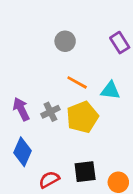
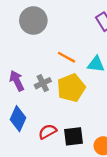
gray circle: (65, 41) -> (33, 21), moved, size x1.5
red semicircle: (49, 180) -> (48, 132), moved

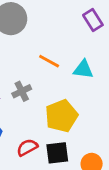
yellow pentagon: (71, 88) -> (61, 116), moved

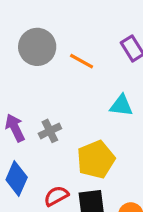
orange line: (49, 61) -> (82, 61), moved

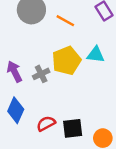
yellow pentagon: (96, 160) -> (67, 61), moved

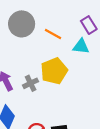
cyan triangle: (96, 55) -> (81, 46), moved

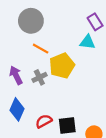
orange line: (53, 34) -> (41, 49), moved

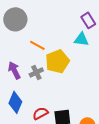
gray circle: (31, 21) -> (15, 19), moved

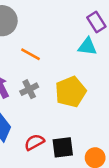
yellow pentagon: (57, 61) -> (71, 92), moved

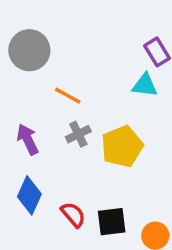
gray cross: (29, 89) -> (78, 134), moved
red semicircle: (34, 142) -> (73, 215), turned 78

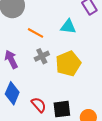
cyan triangle: (145, 85) -> (68, 27), moved

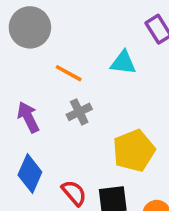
yellow pentagon: (68, 64) -> (134, 151), moved

